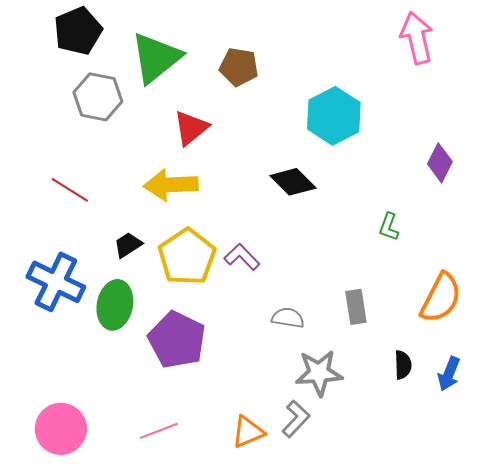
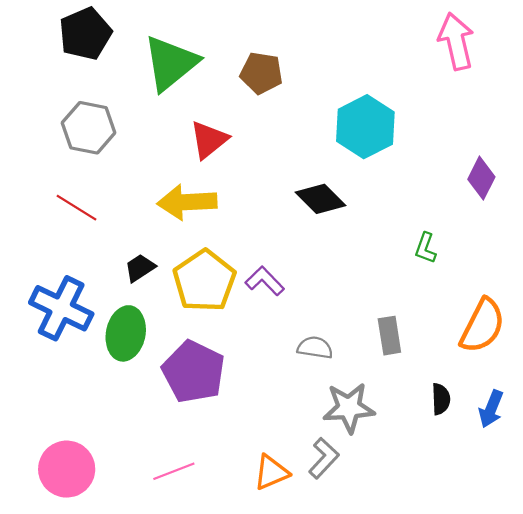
gray hexagon: (98, 97) -> (89, 128), moved

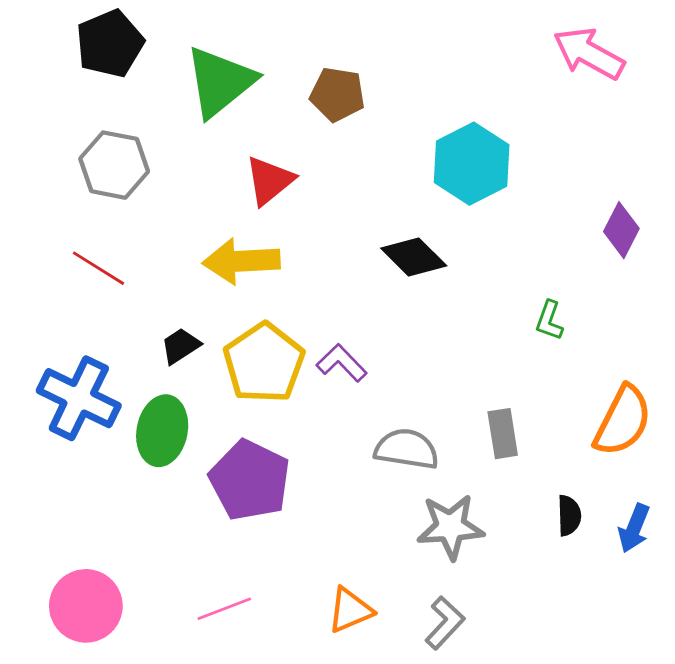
pink arrow: (456, 41) -> (589, 53), turned -48
gray semicircle: (315, 348) -> (407, 449), size x1.4
gray L-shape: (324, 458) -> (445, 623), moved

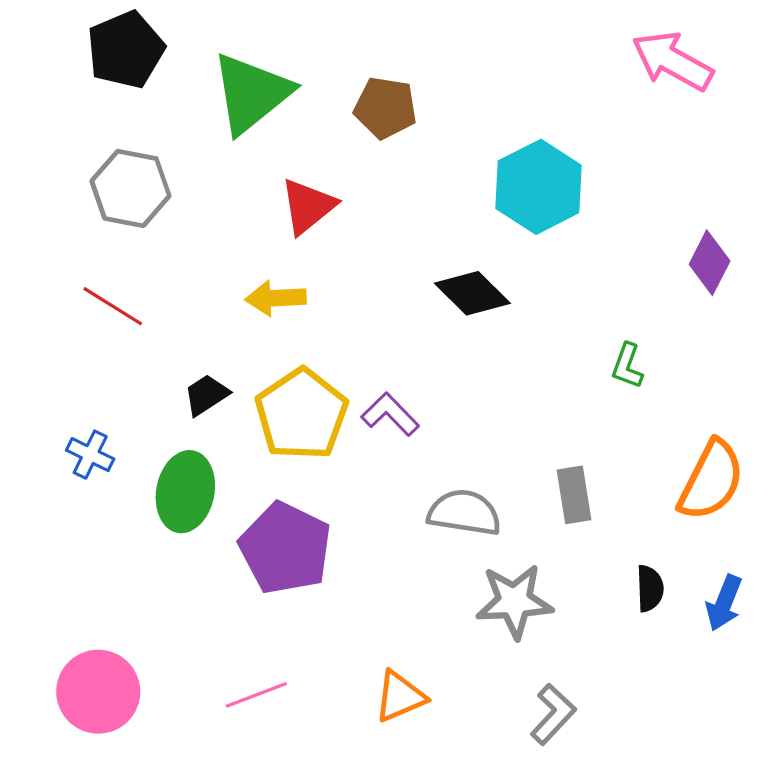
yellow arrow: (241, 261) -> (276, 298), size x0.7
blue cross: (79, 398) -> (90, 455), size x0.5
gray L-shape: (445, 623) -> (553, 714), moved

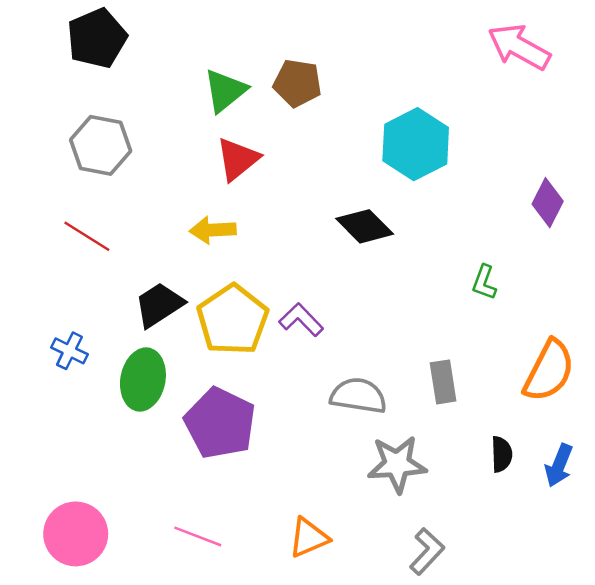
green triangle: (251, 93) -> (225, 91), moved, size x0.7
black trapezoid: (206, 395) -> (159, 305), size x1.4
pink line: (256, 695) -> (198, 536), turned 42

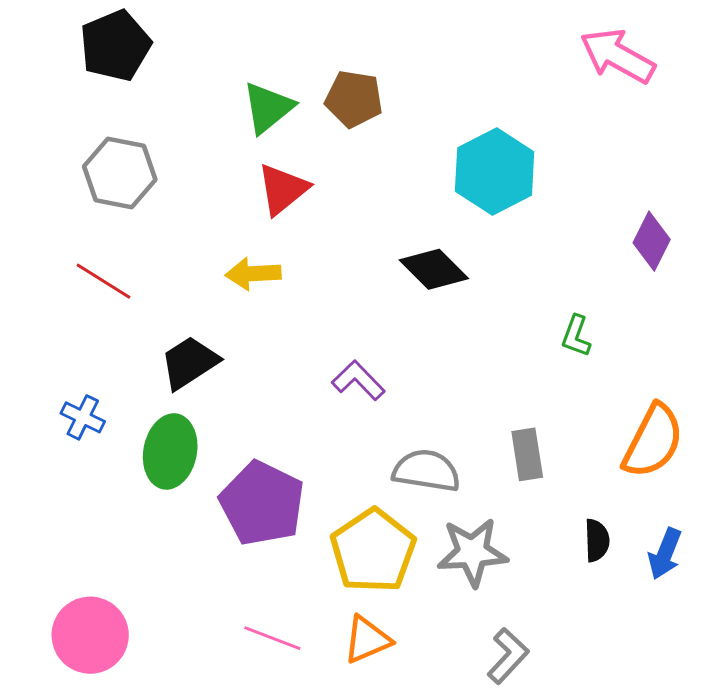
yellow pentagon: (233, 320) -> (373, 551), moved
pink line: (198, 536) -> (272, 638), moved

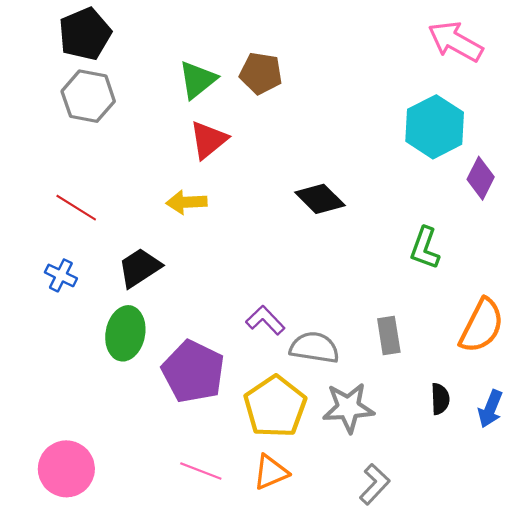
cyan hexagon: (495, 171) -> (435, 127), moved
gray hexagon: (120, 173) -> (88, 96), moved
green L-shape: (576, 336) -> (425, 248), size x1.4
purple L-shape: (358, 380) -> (265, 320), moved
blue cross: (83, 417) -> (61, 275), moved

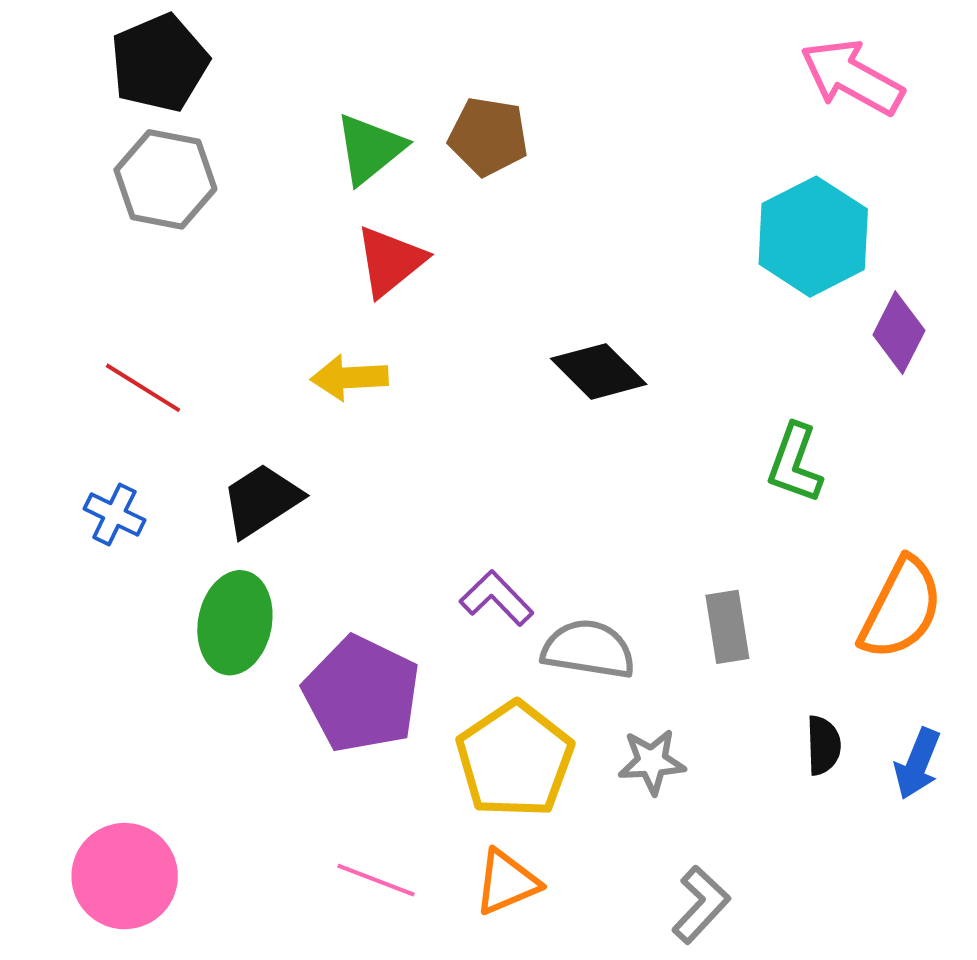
gray star: (348, 408) -> (652, 762), size x0.7

